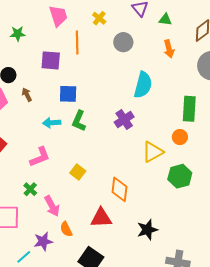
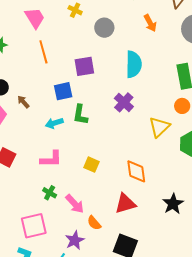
orange line: (77, 42) -> (43, 52), moved
purple square: (51, 60) -> (84, 66), moved
pink L-shape: (40, 157) -> (51, 159), turned 35

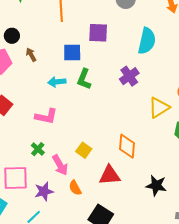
yellow square: (92, 165) -> (84, 150), moved
black star: (173, 204) -> (156, 185), turned 30
purple star: (75, 240) -> (44, 191), moved

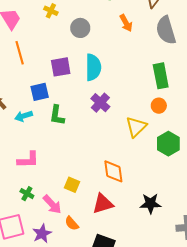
cyan semicircle: (147, 41) -> (93, 67), moved
cyan arrow: (57, 82) -> (24, 116), moved

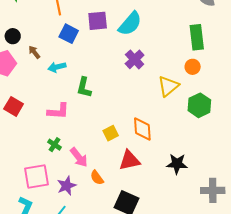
cyan semicircle: (93, 67) -> (130, 24), turned 36
blue square: (40, 92) -> (69, 34), moved, turned 36
green L-shape: (57, 115) -> (84, 87), moved
yellow square: (72, 185) -> (111, 133), moved, turned 35

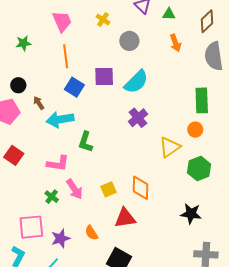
cyan arrow: (57, 67) -> (60, 119), size x1.5
pink arrow: (79, 157) -> (74, 189), moved
black star: (177, 164) -> (191, 214), moved

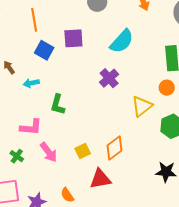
cyan semicircle: (136, 82) -> (122, 41), moved
cyan arrow: (60, 119) -> (31, 83), size x0.6
orange diamond: (140, 188) -> (114, 148), turned 55
green cross: (52, 197) -> (17, 156), moved

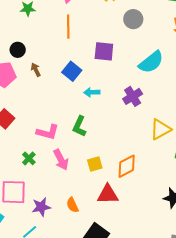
blue square: (44, 50) -> (72, 71), moved
cyan arrow: (31, 83) -> (92, 92), moved
green L-shape: (58, 104) -> (79, 126), moved

